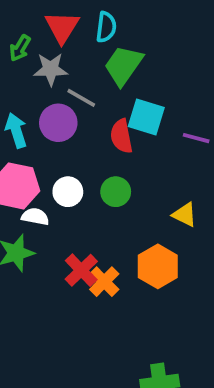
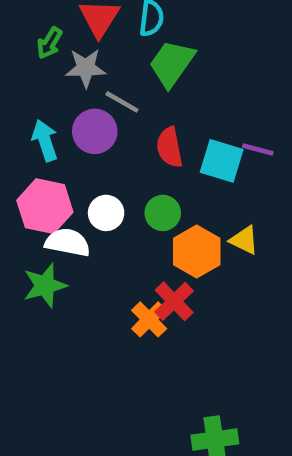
cyan square: (146, 117) -> (222, 161), moved
white semicircle: (35, 217) -> (68, 242), size x1.4
orange hexagon: (158, 266) -> (197, 251), moved
red cross: (81, 270) -> (174, 301), moved

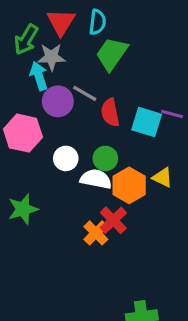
green arrow: (49, 43) -> (26, 40), size x1.4
gray line: (122, 102) -> (85, 93), moved
cyan arrow: (45, 140) -> (39, 76), moved
pink hexagon: (45, 206) -> (23, 133), moved
white semicircle: (68, 242) -> (96, 179), moved

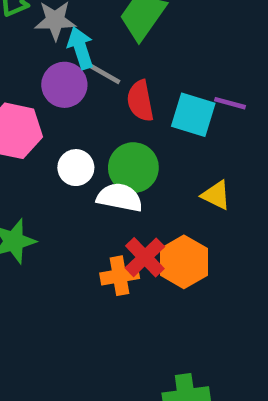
cyan arrow: (39, 76) -> (80, 48), moved
green circle: (105, 158) -> (133, 168), size x1.4
orange hexagon: (129, 185) -> (184, 262), moved
orange cross: (96, 233) -> (120, 276), turned 35

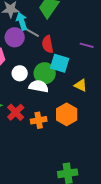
cyan square: (193, 115) -> (60, 63), moved
red cross: (145, 257) -> (16, 112), moved

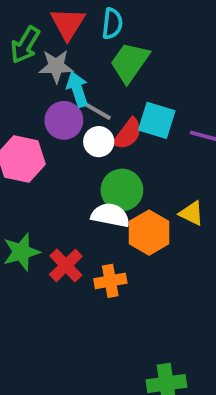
red semicircle: (48, 44) -> (128, 134), turned -132
cyan square: (60, 63) -> (157, 120), moved
white circle: (20, 73) -> (99, 142), moved
orange hexagon: (67, 114) -> (149, 233), moved

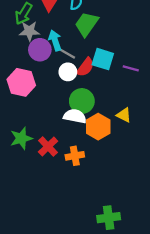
gray star: (56, 66) -> (29, 31), moved
purple circle: (64, 120) -> (40, 50), moved

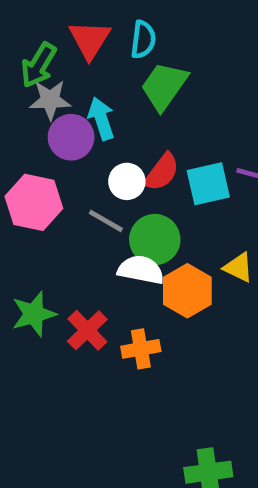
gray line: (67, 53) -> (106, 221), moved
cyan square: (103, 59) -> (208, 184), moved, turned -30

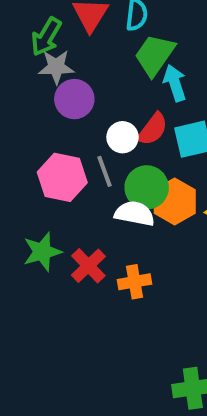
cyan arrow: (101, 119) -> (175, 83), moved
pink hexagon: (34, 202) -> (62, 177), moved
gray line: (106, 221) -> (104, 171), turned 40
orange hexagon: (187, 291) -> (175, 201), moved

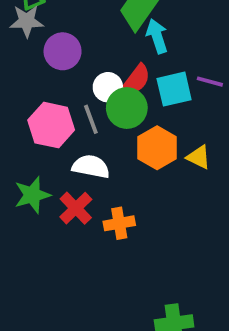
gray star: (56, 67) -> (27, 21), moved
green circle: (147, 187) -> (127, 108), moved
white semicircle: (135, 214) -> (91, 167), moved

